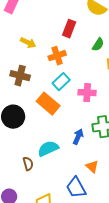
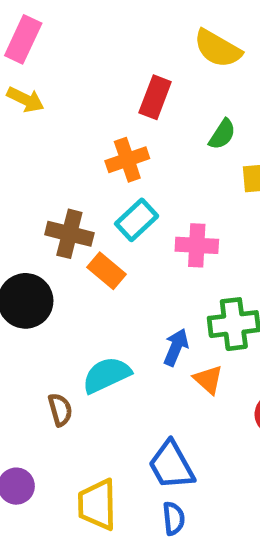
yellow arrow: (28, 43) -> (26, 100), moved
brown cross: (20, 76) -> (69, 234), moved
orange rectangle: (48, 104) -> (107, 271), size x0.7
orange triangle: (92, 167) -> (208, 380), moved

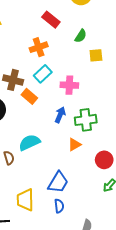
red rectangle: (155, 97) -> (51, 20), turned -72
blue arrow: (176, 347) -> (60, 115), moved
orange triangle: (208, 380) -> (74, 145), turned 48
blue trapezoid: (171, 465) -> (58, 182), turned -120

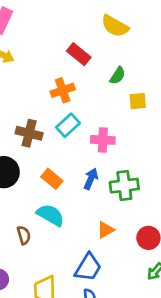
orange rectangle: (29, 96) -> (52, 179), moved
cyan semicircle: (29, 142) -> (51, 215), turned 55
orange triangle: (74, 145) -> (106, 230), moved

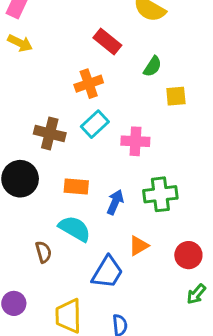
orange rectangle: (52, 179) -> (76, 186), turned -35
blue arrow: (91, 179) -> (115, 202), moved
blue trapezoid: (88, 267) -> (107, 272), moved

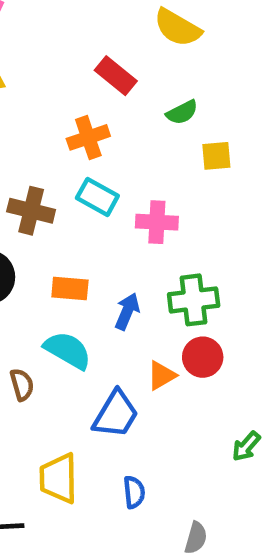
green semicircle: (153, 66) -> (182, 112), turned 30
cyan rectangle: (95, 124) -> (97, 197), turned 72
red circle: (188, 255) -> (203, 357), moved

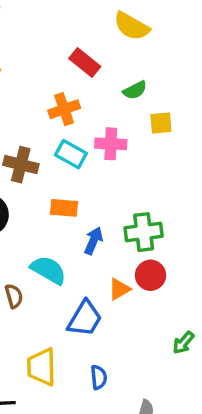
pink cross: (157, 222) -> (111, 144), moved
orange rectangle: (70, 288) -> (64, 208), moved

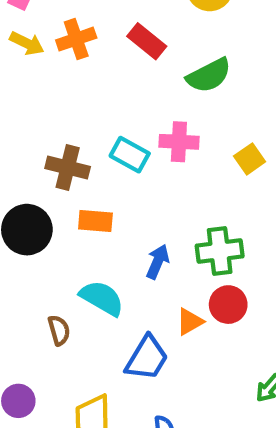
green semicircle: (135, 90) -> (209, 75), size x1.5
orange cross: (64, 109) -> (76, 39), moved
yellow square: (161, 123) -> (250, 159), moved, turned -30
orange rectangle: (64, 208) -> (95, 221), moved

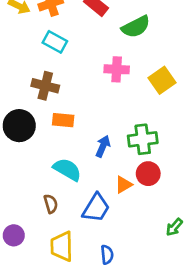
cyan rectangle: (130, 155) -> (55, 42), moved
yellow square: (250, 159) -> (162, 80), size x1.4
brown semicircle: (59, 330) -> (51, 204), moved

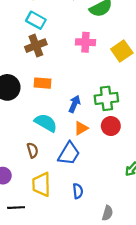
brown cross: (45, 86) -> (36, 46), moved, turned -35
orange triangle: (123, 185) -> (81, 128), moved

